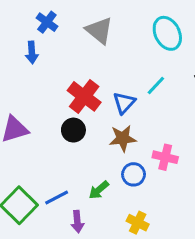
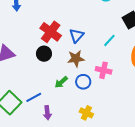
cyan line: (156, 86) -> (109, 40), moved
green arrow: (99, 190) -> (61, 82), moved

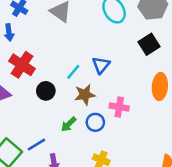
red cross: (51, 32) -> (22, 65), moved
blue triangle: (77, 36) -> (101, 65), moved
cyan line: (109, 40) -> (73, 72), moved

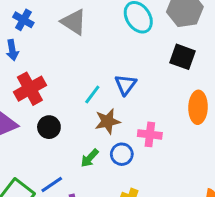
black square: (149, 44) -> (182, 57), turned -35
red cross: (22, 65) -> (30, 89), turned 30
black circle: (46, 91) -> (49, 127), moved

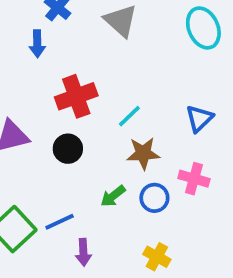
blue triangle: (126, 85) -> (199, 118), moved
red cross: (30, 89) -> (76, 96), moved

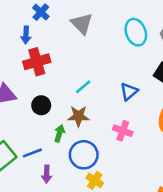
red cross: (76, 96) -> (37, 62), moved
brown star: (143, 153) -> (78, 116), moved
green arrow: (113, 196) -> (59, 133), moved, turned 140
blue circle: (154, 198) -> (84, 155), moved, size x1.5

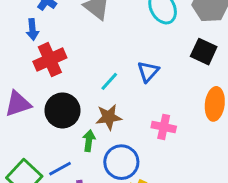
blue triangle: (129, 91) -> (148, 72), moved
black circle: (41, 105) -> (63, 110), size x1.5

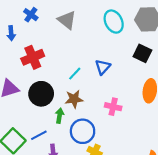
blue arrow: (32, 29) -> (11, 33), moved

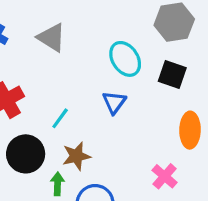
cyan ellipse: (114, 22) -> (125, 59), moved
cyan line: (75, 74) -> (60, 118), moved
pink cross: (113, 107) -> (165, 176), moved, turned 35

